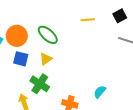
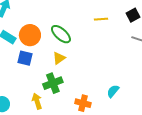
blue square: (21, 59) -> (25, 58), moved
green cross: (40, 84) -> (53, 83), turned 36

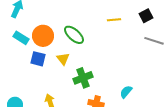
yellow triangle: (59, 58) -> (63, 59), moved, turned -32
green cross: (53, 83) -> (83, 78), moved

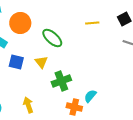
orange circle: (43, 36) -> (20, 23), moved
cyan semicircle: (126, 92) -> (90, 96), moved

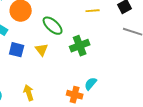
green cross: (61, 81) -> (80, 46), moved

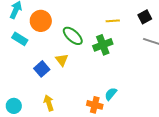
green cross: (80, 46) -> (103, 45), moved
blue square: (17, 50) -> (42, 69), moved, turned 35

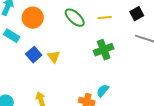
green ellipse: (73, 36) -> (75, 18), moved
green cross: (103, 45) -> (104, 50), moved
blue square: (42, 69) -> (34, 55), moved

